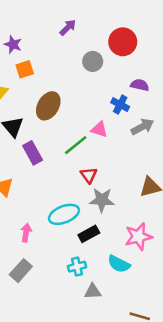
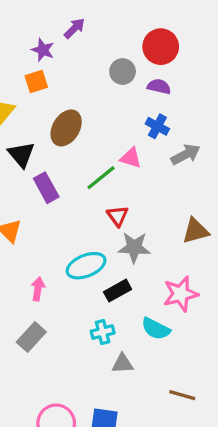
purple arrow: (68, 27) -> (74, 28), moved
purple star: (13, 44) -> (43, 50), moved
purple semicircle: (140, 85) -> (159, 86), moved

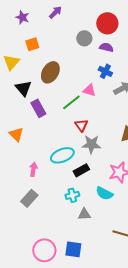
purple star: (43, 50) -> (22, 17), moved

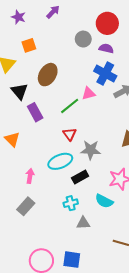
blue cross: (105, 71) -> (105, 74), size x1.5
pink triangle: (89, 90) -> (88, 93), turned -32
red triangle: (81, 125) -> (70, 134), moved

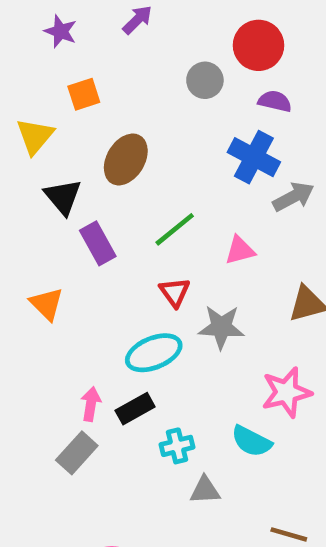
purple semicircle: (106, 48) -> (275, 101), moved
pink triangle: (88, 93) -> (240, 250), moved
pink arrow: (30, 176) -> (91, 404), moved
black rectangle: (80, 177) -> (135, 409), moved

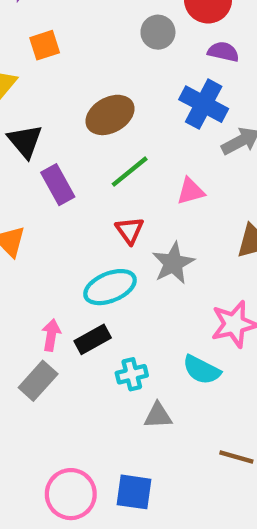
brown ellipse: (126, 159) -> (110, 115), moved, turned 30
gray star: (221, 327) -> (173, 263), turned -30

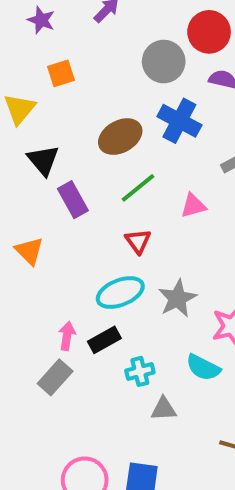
gray circle: (158, 32) -> (164, 62), size x1.4
blue cross: (204, 104) -> (179, 121), moved
gray star: (173, 263) -> (177, 298), moved

